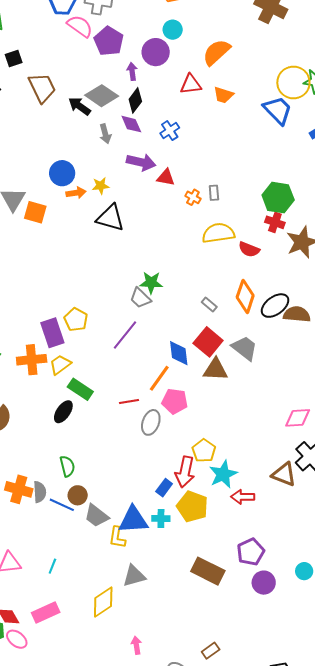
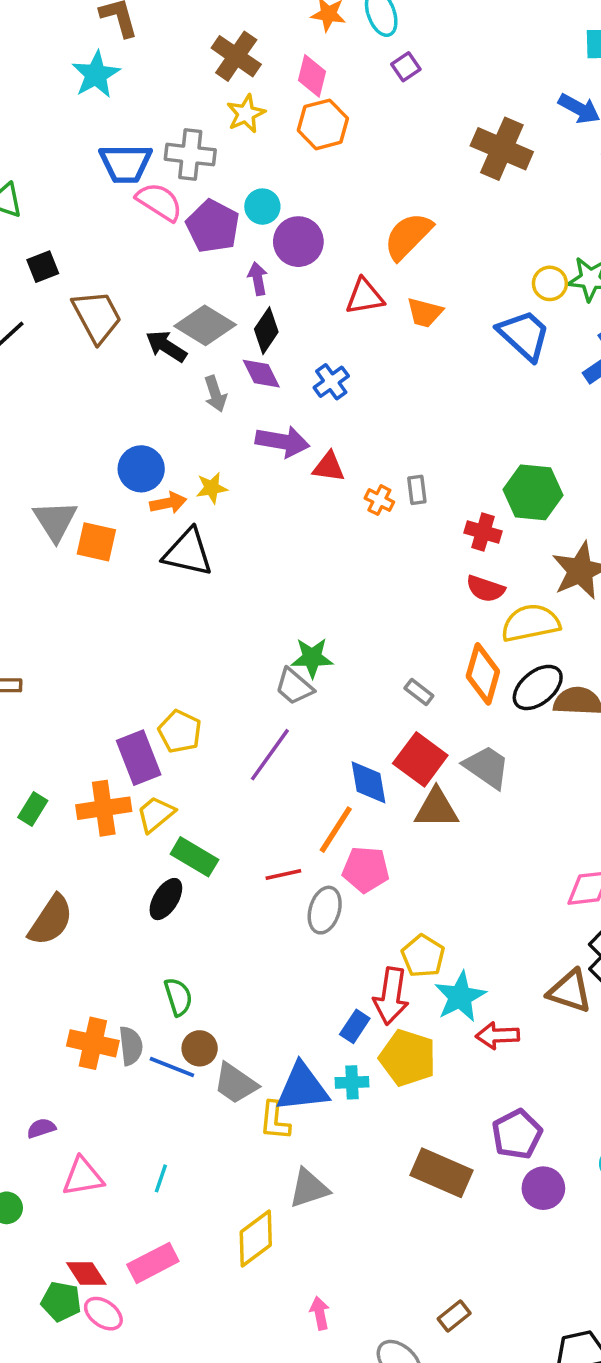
cyan circle: (173, 30) -> (262, 207), moved
yellow circle: (293, 82) -> (550, 283), size x0.6
black triangle: (110, 218) -> (188, 552), moved
red cross: (275, 222) -> (483, 532), moved
yellow semicircle: (218, 233) -> (531, 623), moved

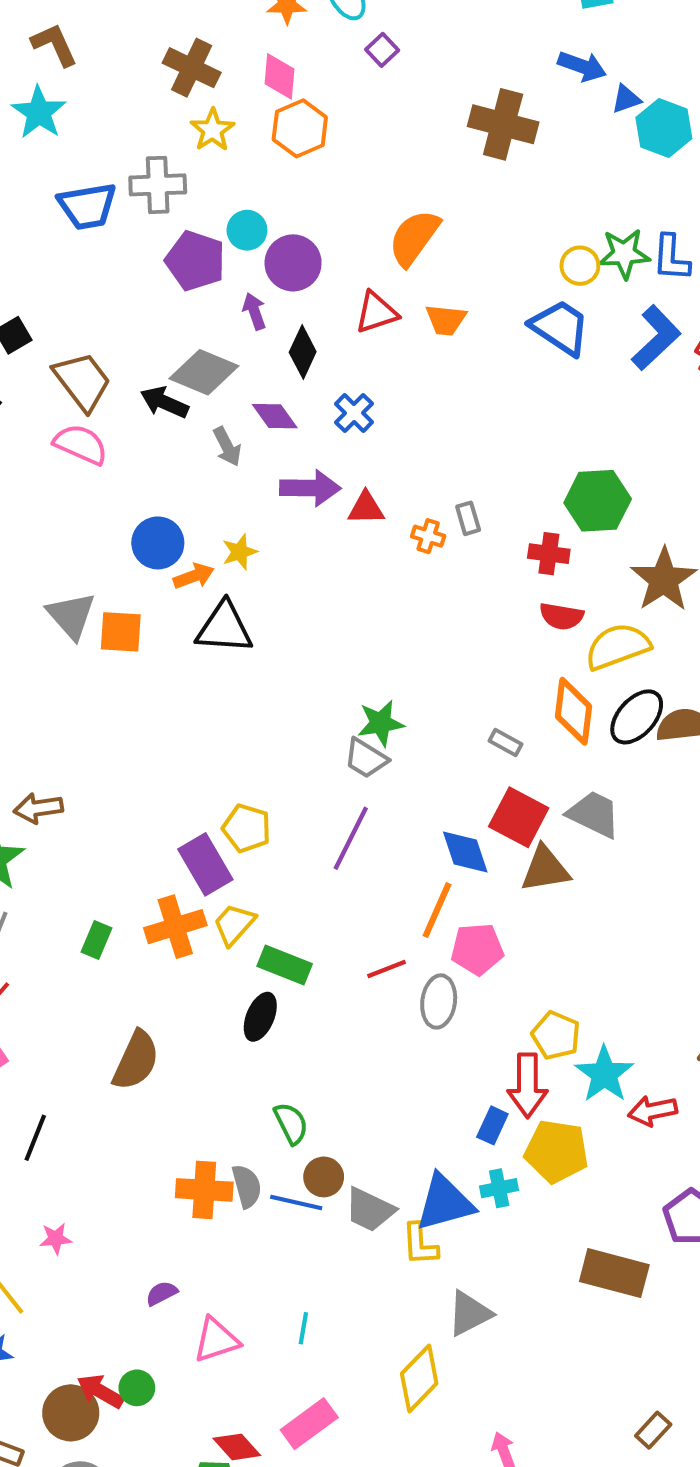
pink semicircle: (159, 202) -> (81, 444), moved
black diamond: (266, 331) -> (303, 352), moved

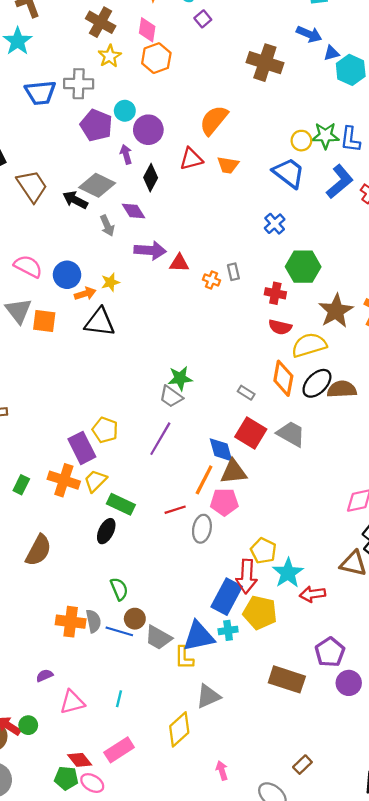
blue cross: (354, 413) -> (275, 224), moved
pink semicircle: (81, 444) -> (28, 266), moved
brown triangle: (545, 869) -> (234, 472), moved
orange cross: (175, 927) -> (64, 480), turned 32
blue rectangle: (492, 1125) -> (227, 597), size x1.8

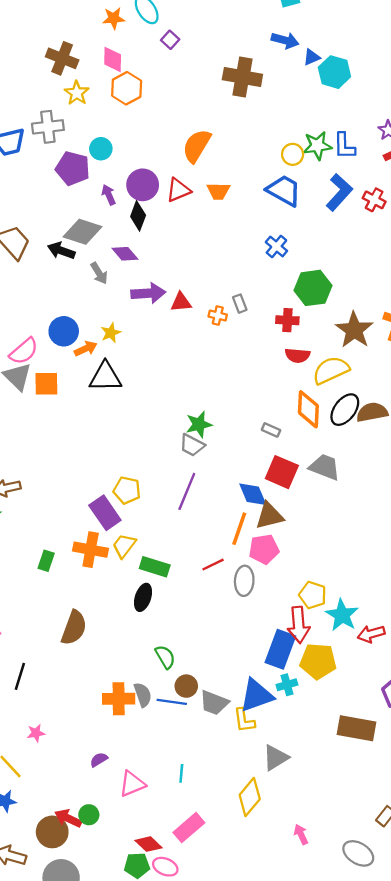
purple circle: (148, 130) -> (143, 185), moved
pink semicircle: (28, 266) -> (24, 351), moved, turned 120

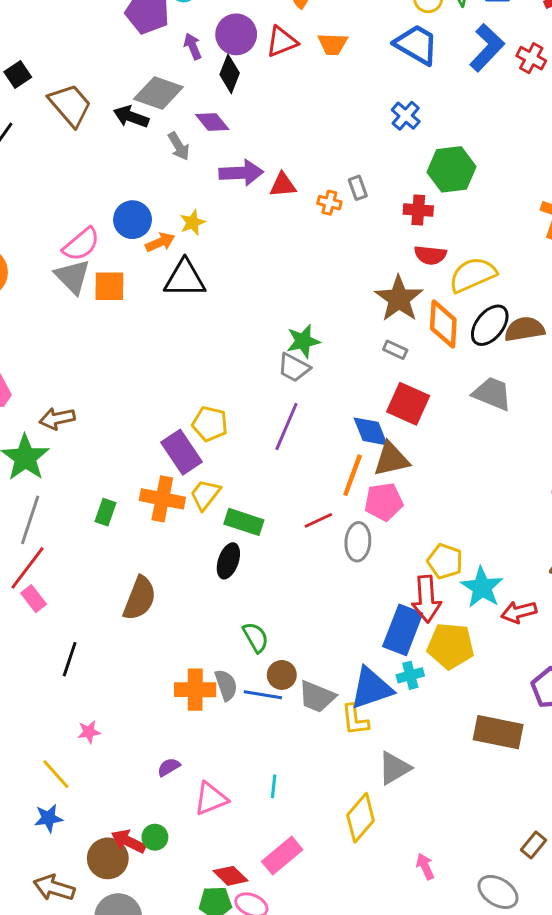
brown star: (354, 330) -> (399, 299), moved
gray trapezoid: (325, 467) -> (492, 394), moved

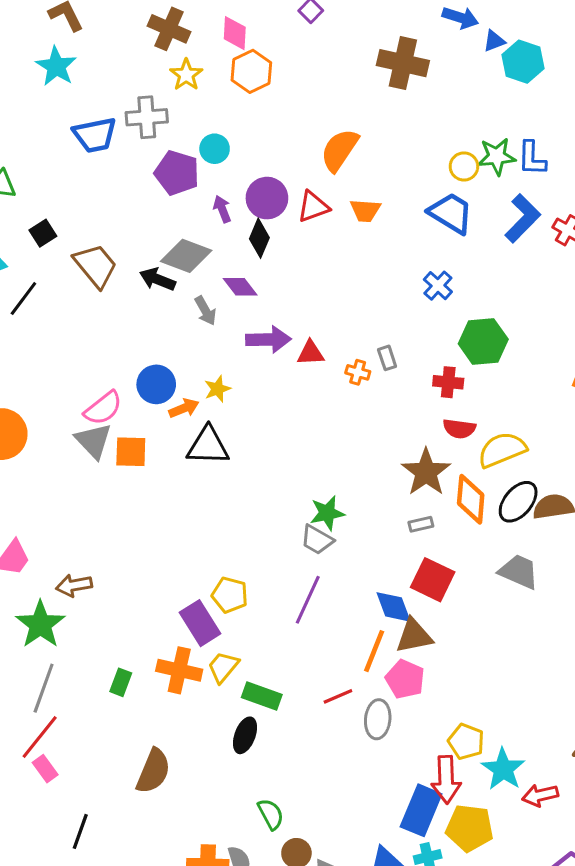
gray rectangle: (395, 350) -> (421, 524), turned -40
pink pentagon: (384, 502) -> (405, 679), turned 30

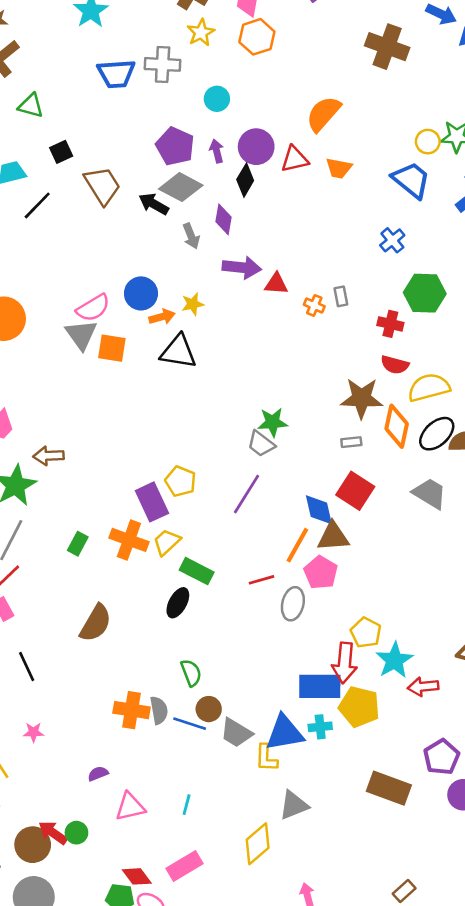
purple pentagon: (177, 173) -> (175, 146), moved
purple diamond: (240, 287) -> (223, 219), turned 40
brown star: (426, 472) -> (362, 398), turned 30
blue rectangle: (421, 810) -> (320, 686), turned 60
black line: (80, 831) -> (27, 666), turned -52

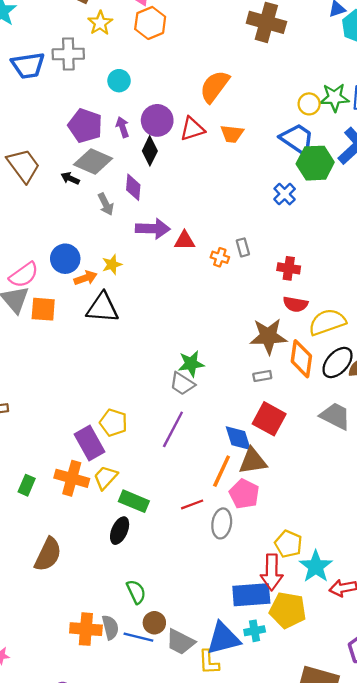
black arrow: (154, 204) -> (70, 178), size x0.7
green hexagon: (425, 293) -> (315, 163), moved

